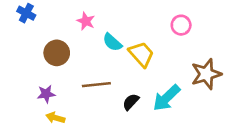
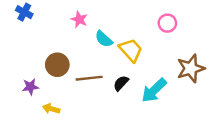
brown circle: (57, 53) -> (57, 65), moved
purple star: (46, 94) -> (30, 87), moved
black semicircle: (131, 102) -> (121, 83), moved

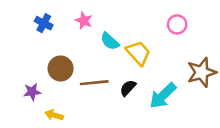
blue cross: (24, 12) -> (44, 23), moved

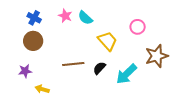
pink circle: (177, 24) -> (138, 27), moved
cyan semicircle: (110, 41) -> (85, 18), moved
brown circle: (61, 68) -> (33, 41), moved

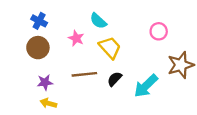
pink star: (65, 16) -> (76, 38), moved
yellow trapezoid: (107, 41) -> (110, 48), moved
purple star: (25, 71) -> (45, 82), moved

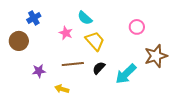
blue cross: (39, 21) -> (34, 18), turned 32
brown circle: (38, 48) -> (19, 41), moved
yellow arrow: (48, 103) -> (62, 89), moved

